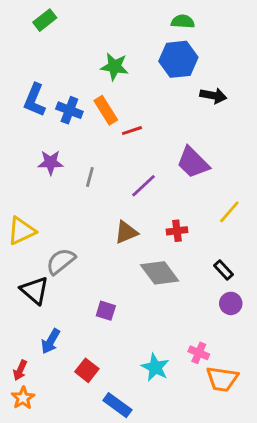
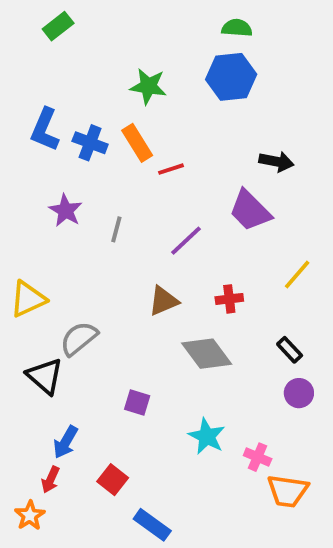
black arrow: (213, 96) -> (276, 162), moved
purple star: (51, 162) -> (66, 211), turned 30
cyan star: (155, 367) -> (207, 436), moved
red arrow: (20, 370) -> (51, 480), moved

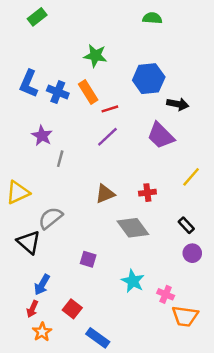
blue hexagon: (231, 77) -> (149, 79), moved
gray line: (116, 229) -> (60, 159), moved
purple line: (186, 241) -> (107, 137), moved
orange star: (30, 515) -> (42, 332), moved

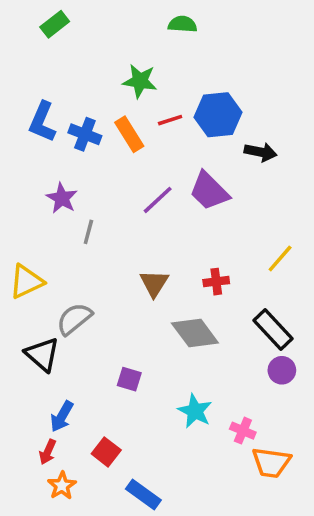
green semicircle: (152, 18) -> (182, 24), moved
red line: (110, 109) -> (170, 120), moved
purple trapezoid: (161, 136) -> (209, 191), moved
brown triangle: (105, 194) -> (154, 283), turned -35
black rectangle: (186, 225) -> (273, 329), size x1.6

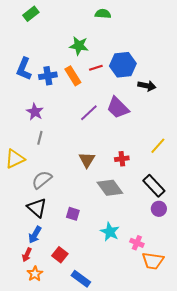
blue cross: (85, 134) -> (48, 76), turned -30
gray line: (88, 232) -> (40, 138), moved
black triangle: (42, 354) -> (37, 208), moved

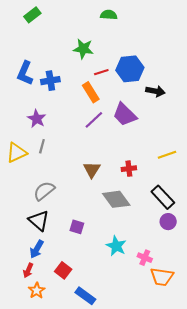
orange rectangle: (73, 76) -> (91, 92), moved
yellow line: (158, 146) -> (167, 155), turned 30
yellow triangle: (15, 159) -> (16, 153), moved

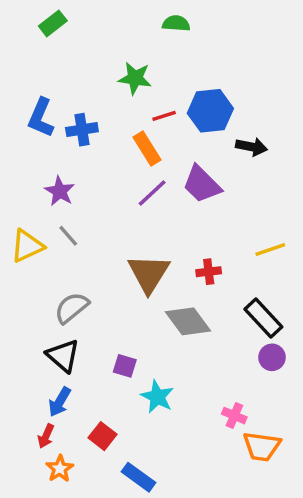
gray line: (42, 146) -> (68, 236), turned -56
brown triangle: (92, 170) -> (149, 273), size x1.5
cyan star: (116, 246) -> (157, 397), moved

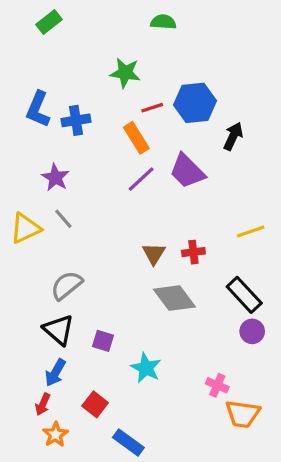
black arrow: (251, 147) -> (233, 136), turned -76
brown triangle: (149, 273) -> (154, 254), moved, size x0.6
purple square: (125, 366) -> (103, 341), moved

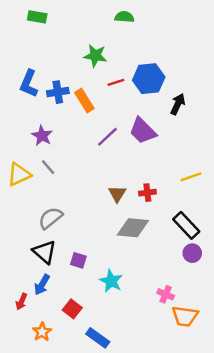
green rectangle: (49, 22) -> (37, 17), turned 48
orange rectangle: (136, 138) -> (84, 101), moved
gray diamond: (174, 298) -> (133, 228), turned -48
red arrow: (43, 404) -> (21, 302), moved

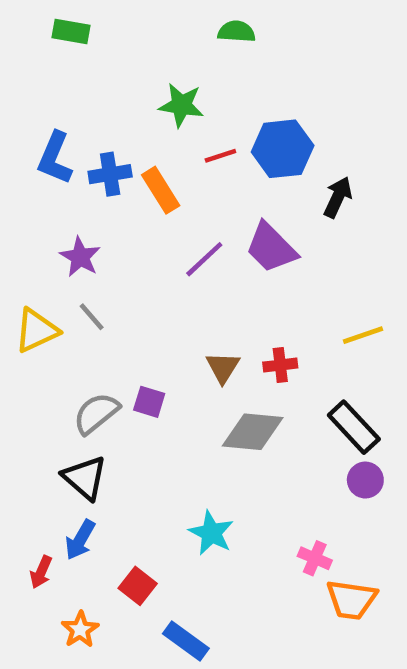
purple square: (78, 260) -> (149, 402), moved

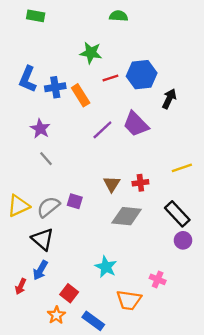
yellow triangle: (36, 331) -> (18, 206), moved
orange trapezoid: (352, 600) -> (129, 300), moved
orange star: (80, 630) -> (56, 315), moved

